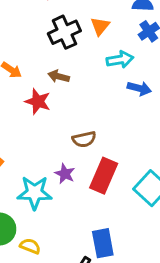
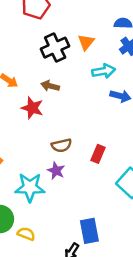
brown semicircle: (84, 139) -> (61, 145), moved
red rectangle: (104, 176) -> (98, 154), moved, size x0.6

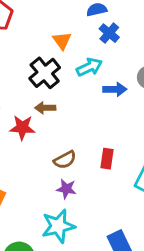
black cross: (55, 48) -> (45, 73), moved
brown arrow: (50, 86) -> (45, 108), moved
cyan star: (30, 187) -> (58, 226), moved

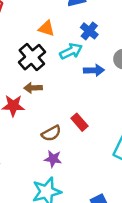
blue cross: (109, 33) -> (89, 31), moved
orange triangle: (62, 41) -> (46, 28), turned -36
red rectangle: (107, 159) -> (80, 122), moved, turned -48

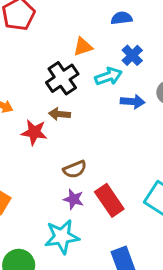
orange triangle: (46, 28) -> (83, 47), turned -42
red rectangle: (80, 122) -> (109, 200), moved, size x1.5

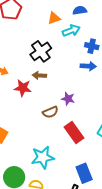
orange triangle: (83, 47) -> (54, 18), moved
blue cross: (132, 55) -> (92, 46), moved, turned -32
cyan arrow: (108, 76) -> (71, 31), moved
purple star: (73, 199) -> (68, 99), moved

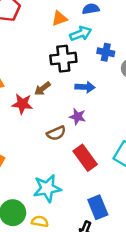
black cross: (41, 51) -> (63, 59), moved, turned 30
blue arrow: (88, 66) -> (85, 87), moved
brown arrow: (39, 75) -> (42, 89), turned -40

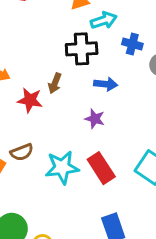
brown arrow: (42, 89) -> (55, 83), turned -35
brown semicircle: (56, 133) -> (22, 152), moved
cyan star: (47, 188) -> (62, 167), moved

